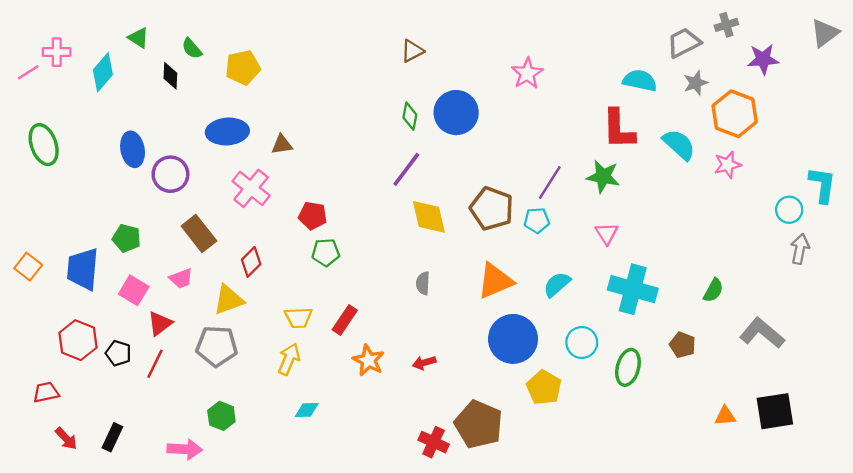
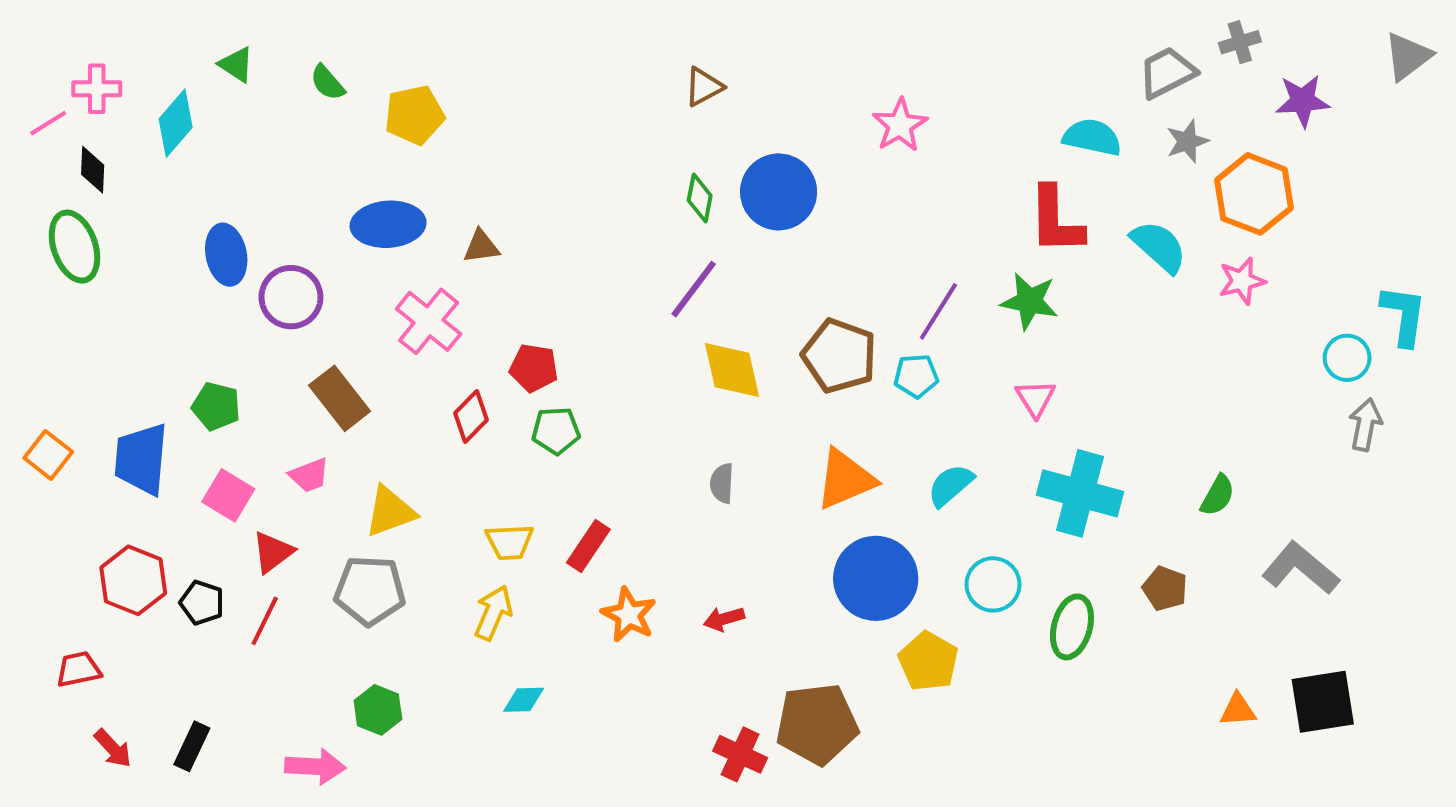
black diamond: (170, 76) -> (93, 170), moved
red diamond: (251, 262) -> (471, 416), moved
brown pentagon: (479, 424) -> (817, 724), turned -30

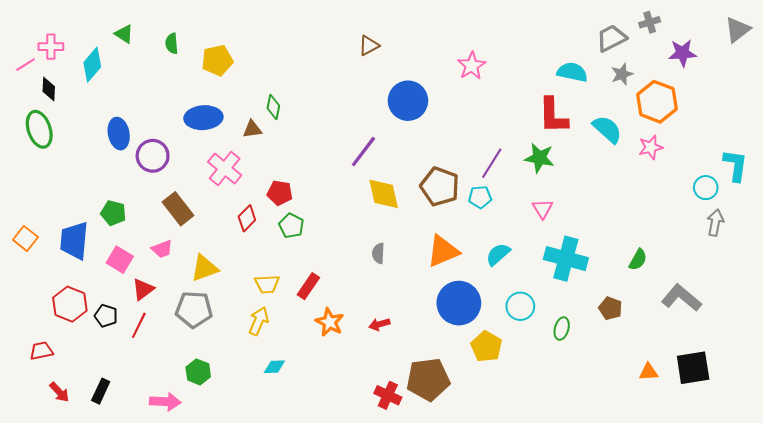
green semicircle: (327, 83) -> (172, 43), turned 36
green diamond: (700, 198) -> (273, 107), moved
green pentagon: (556, 431) -> (291, 226), turned 30
green ellipse: (1072, 627) -> (562, 329), size x0.7

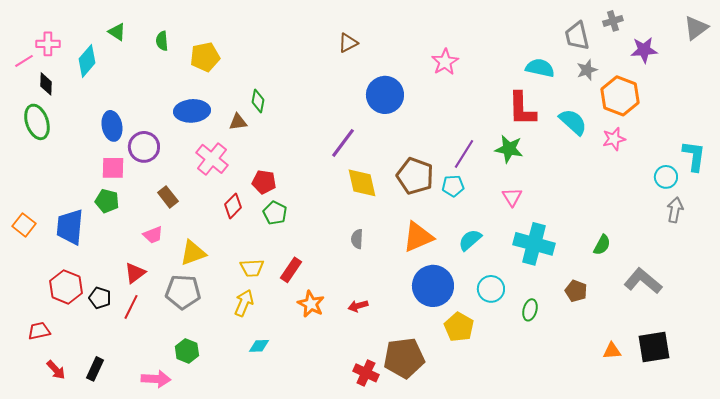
gray trapezoid: (611, 38) -> (577, 36), turned -76
brown rectangle: (178, 209) -> (168, 197), size x0.7
pink square: (120, 260) -> (113, 168), moved, turned -30

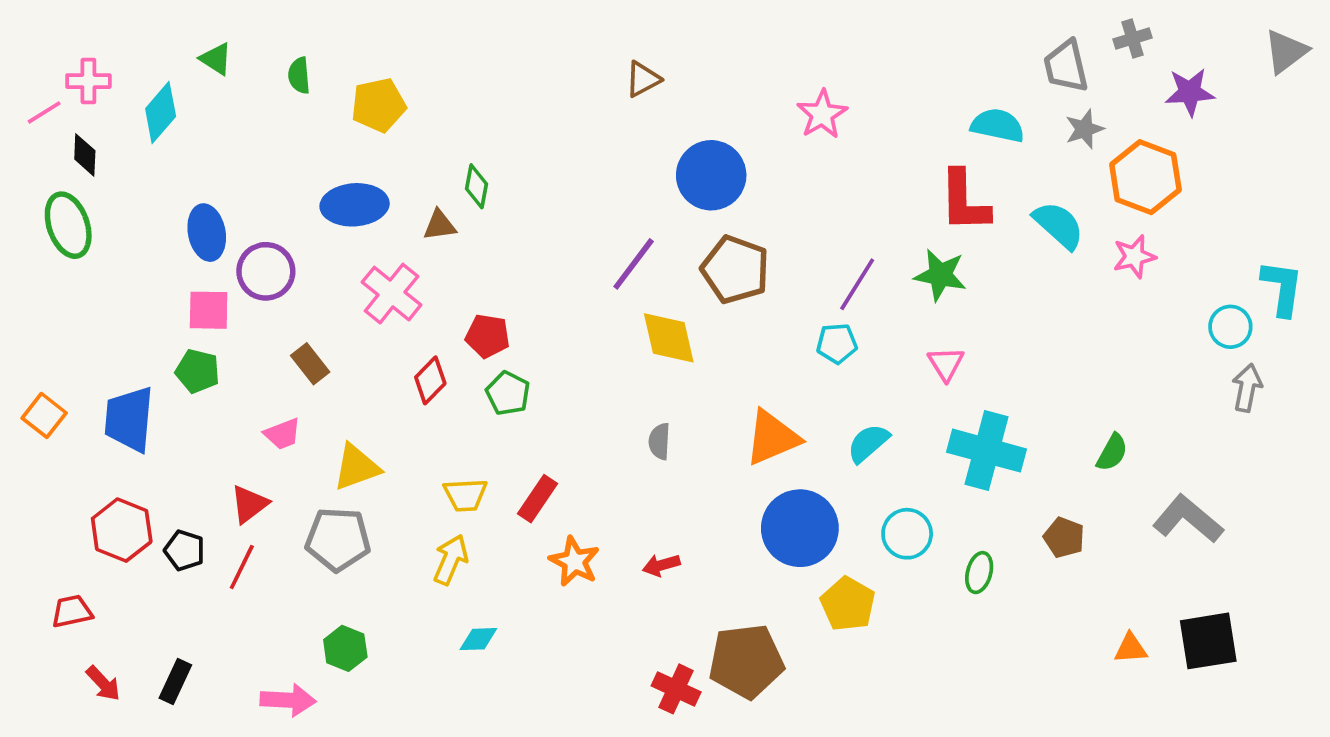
brown pentagon: (415, 176) -> (735, 269), moved

